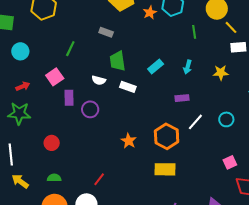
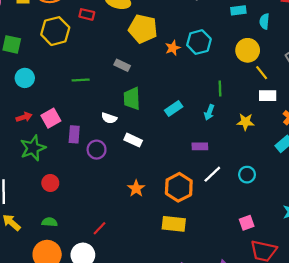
green line: (194, 32) -> (220, 89), moved
green line: (70, 49) -> (81, 80), turned 56
pink square: (55, 77) -> (51, 118), moved
white rectangle: (128, 87) -> (133, 140), moved
green star: (19, 113) -> (33, 148), moved, turned -30

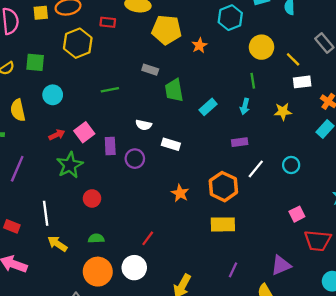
cyan hexagon: (199, 42) -> (230, 18), moved
yellow circle: (248, 50) -> (261, 47), moved
green trapezoid: (132, 99) -> (174, 90), moved

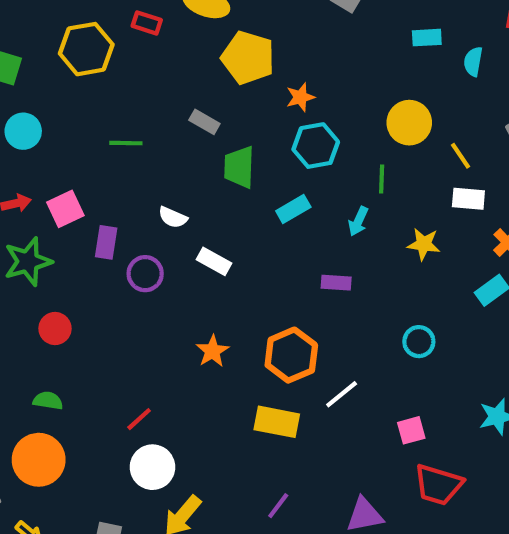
cyan hexagon: (230, 18) -> (316, 146), moved
white line: (256, 169) -> (342, 394), moved
white circle: (134, 268) -> (152, 467), moved

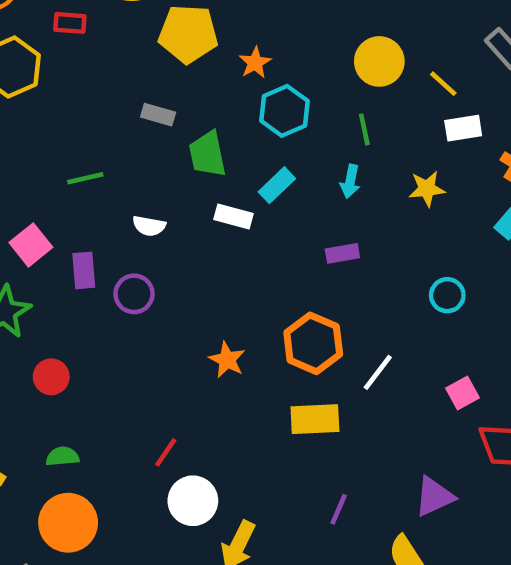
green line: (126, 143) -> (85, 178), moved
white rectangle: (214, 261) -> (233, 216), moved

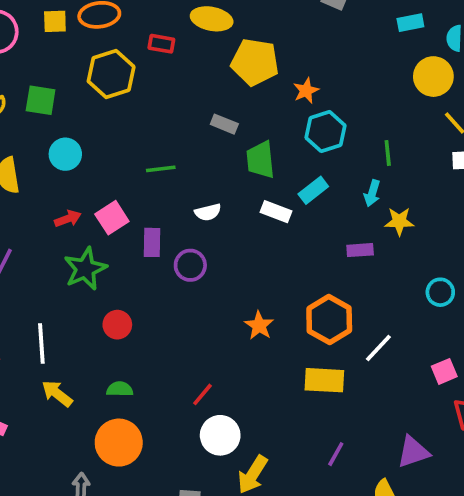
yellow circle: (379, 61) -> (433, 77), moved
yellow star: (427, 189) -> (399, 221), moved
white semicircle: (149, 226) -> (208, 212), turned -30

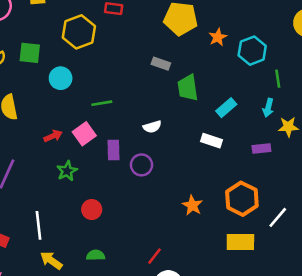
cyan hexagon: (325, 132) -> (252, 51), moved
cyan circle: (65, 154) -> (61, 78), moved
green line: (161, 169) -> (102, 103), moved
white rectangle: (276, 212) -> (211, 141), moved
green star: (85, 269) -> (67, 171), size x0.7

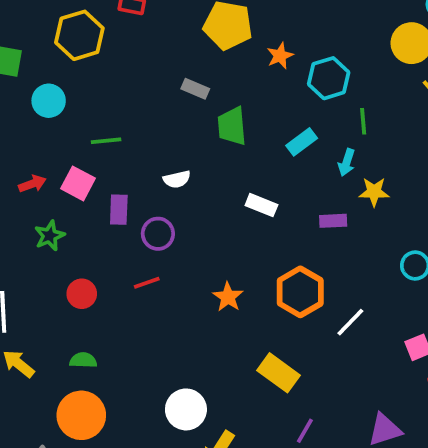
cyan rectangle: (226, 108) -> (302, 142), moved
pink square: (84, 134) -> (78, 183), turned -30
yellow rectangle: (240, 242) -> (278, 373), moved, turned 32
red line: (154, 256) -> (147, 283), moved, turned 30

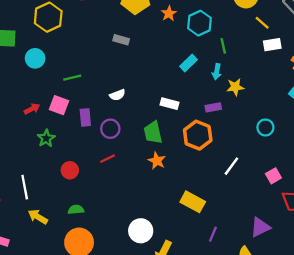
green trapezoid: (232, 126) -> (153, 133), moved
orange hexagon: (300, 292) -> (198, 135), moved

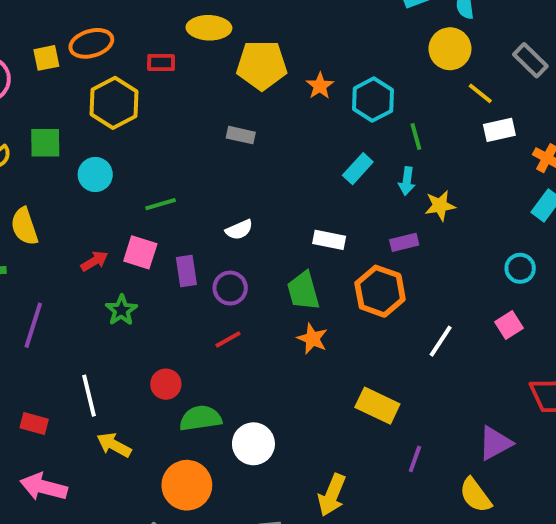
cyan circle: (265, 127) -> (520, 268), moved
red circle: (70, 170) -> (166, 384), moved
pink square: (273, 176) -> (509, 325), moved
green semicircle: (76, 210) -> (200, 418), moved, size x1.5
white circle: (141, 231) -> (253, 444), moved

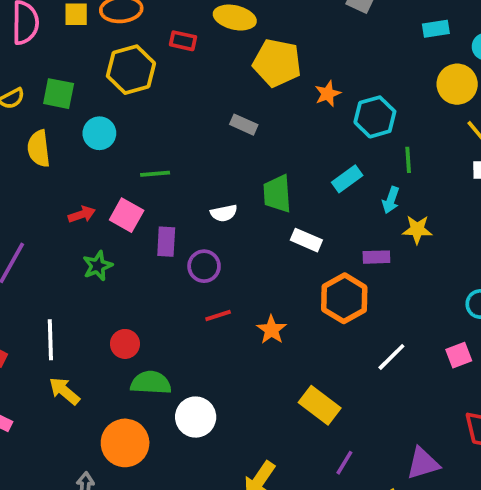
yellow semicircle: (24, 226) -> (39, 149), moved
green trapezoid: (303, 291) -> (277, 194), moved
red line: (228, 339) -> (218, 316), moved

